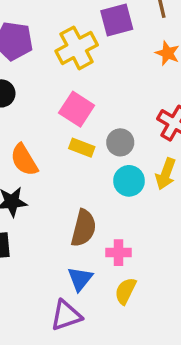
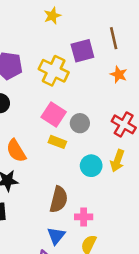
yellow cross: (77, 48) -> (54, 71), turned -36
gray circle: (120, 142) -> (80, 123), moved

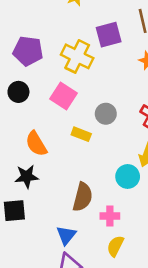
pink square: (54, 114) -> (63, 96), moved
cyan circle: (91, 166) -> (128, 176), moved
blue triangle: (56, 236) -> (66, 235), moved

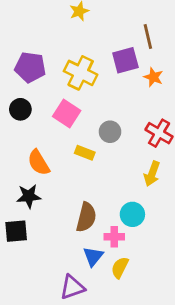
purple square: (109, 35) -> (125, 60), moved
cyan circle: (128, 176) -> (132, 214), moved
blue triangle: (66, 235) -> (93, 256), moved

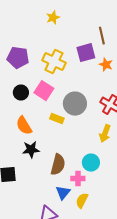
black circle: (20, 109) -> (21, 93), moved
gray circle: (110, 132) -> (75, 104), size x1.5
black star: (29, 196) -> (31, 150), moved

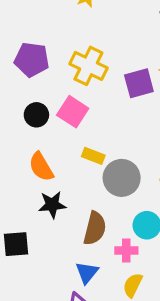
purple square: (86, 53) -> (139, 83), moved
gray circle: (75, 104) -> (122, 178), moved
blue triangle: (63, 193) -> (87, 273), moved

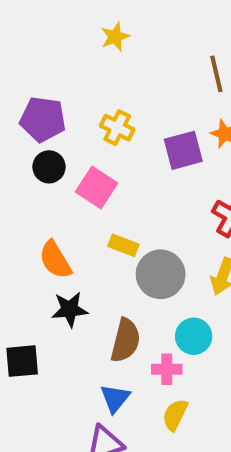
yellow cross: (88, 66) -> (117, 128), size x0.7
black circle: (36, 115) -> (49, 167), moved

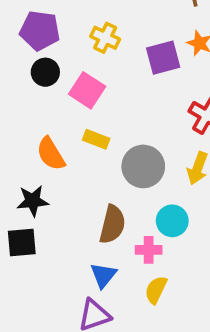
yellow rectangle: (123, 245) -> (96, 139), moved
black star: (70, 309) -> (33, 201), moved

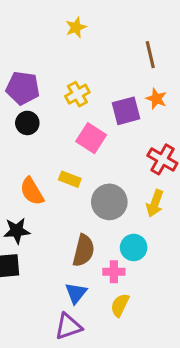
yellow cross: (105, 38) -> (77, 94), turned 35
pink square: (87, 90) -> (91, 138), moved

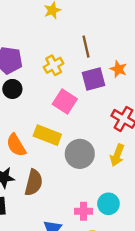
brown line: (150, 55) -> (86, 47), moved
yellow rectangle: (70, 179) -> (47, 135), size x1.5
cyan circle: (134, 247) -> (108, 204), moved
brown semicircle: (84, 251) -> (34, 183), moved

